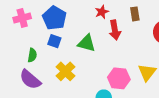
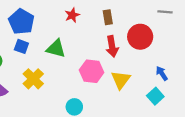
red arrow: (115, 30) -> (112, 46), moved
pink hexagon: (119, 78) -> (92, 71), moved

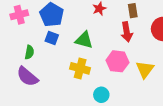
red arrow: (112, 46) -> (127, 32), moved
yellow cross: (33, 79) -> (80, 68), moved, turned -30

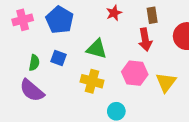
blue square: (52, 38) -> (58, 58), moved

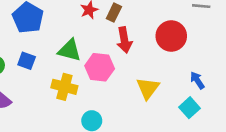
brown rectangle: (152, 15) -> (114, 13), moved, turned 35
pink hexagon: (135, 73) -> (100, 67), moved

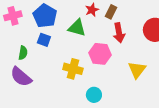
green triangle: (70, 50) -> (77, 28), moved
blue square: (27, 61) -> (44, 40), moved

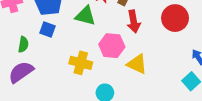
yellow triangle: (137, 70) -> (137, 64), moved, turned -42
purple semicircle: (21, 77) -> (21, 72), turned 105

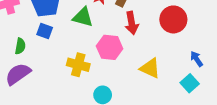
yellow triangle: (137, 64) -> (150, 68), moved

